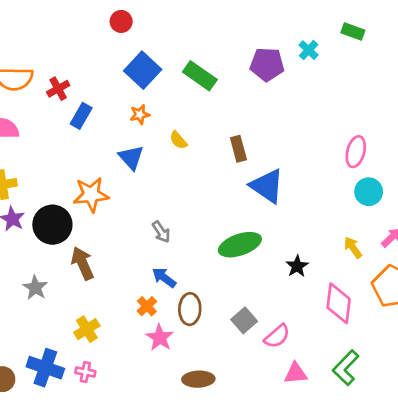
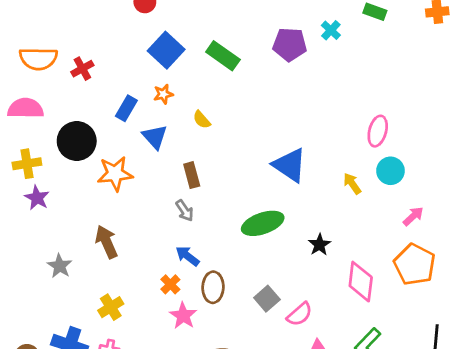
blue rectangle: (81, 116) -> (126, 108), moved
brown rectangle: (238, 149) -> (192, 175), moved
black circle: (52, 225) -> (77, 141), moved
yellow arrow: (353, 248) -> (352, 184), moved

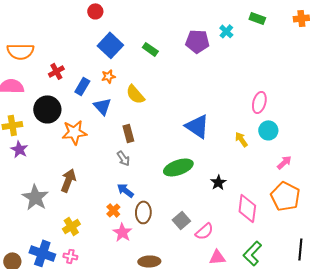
green rectangle: (223, 56) -> (150, 49), size x0.7
red cross: (82, 69) -> (56, 71), moved
yellow semicircle: (202, 120) -> (135, 94), size x1.5
brown arrow: (106, 242) -> (68, 180), turned 45
gray star: (60, 266) -> (35, 197), size x1.5

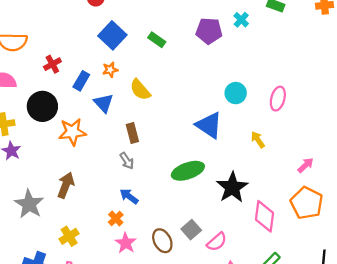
cyan circle: (268, 130) -> (236, 93), moved
black star: (218, 182) -> (232, 187), size x1.8
brown ellipse: (143, 212) -> (162, 241), moved, turned -30

